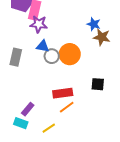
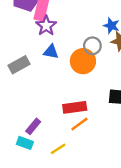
purple star: (39, 24) -> (46, 26), turned 30
gray circle: (52, 56) -> (92, 46), moved
gray rectangle: (16, 57) -> (19, 65), turned 48

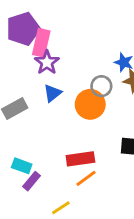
blue triangle: (51, 52) -> (52, 93), turned -49
cyan rectangle: (25, 143) -> (22, 166), moved

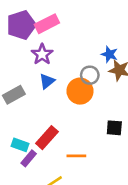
pink rectangle: (41, 43) -> (47, 24), moved, turned 50
red rectangle: (80, 159) -> (47, 138), moved, turned -40
orange line: (86, 178) -> (76, 156), turned 36

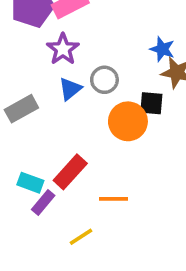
gray circle: (90, 75) -> (104, 80), moved
orange circle: (80, 91) -> (128, 121), moved
black square: (114, 128) -> (151, 103), moved

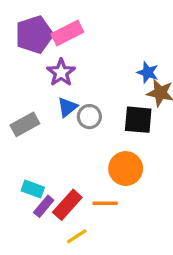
gray circle: (104, 80) -> (89, 117), moved
black square: (151, 103) -> (138, 120), size x1.4
orange circle: (128, 121) -> (126, 169), moved
red rectangle: (70, 172) -> (67, 205), moved

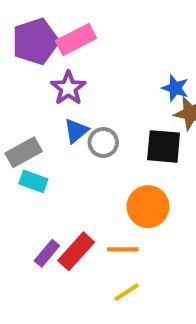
cyan rectangle: (33, 189) -> (33, 181), moved
yellow line: (77, 236) -> (127, 292), moved

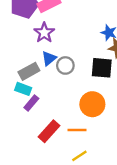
gray rectangle: (24, 152) -> (29, 71), moved
purple rectangle: (47, 253) -> (31, 103), moved

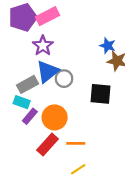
blue triangle: (49, 58) -> (48, 72), size x1.5
black square: (102, 68) -> (101, 94), moved
orange circle: (92, 104) -> (55, 117), moved

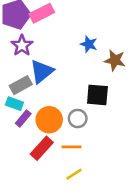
purple star: (43, 46) -> (22, 45), moved
blue star: (108, 46) -> (89, 44), moved
gray circle: (64, 79) -> (78, 118), moved

